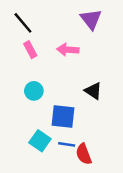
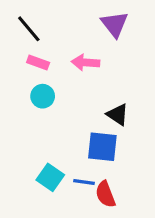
pink rectangle: (30, 50) -> (38, 62), turned -42
cyan circle: (34, 91) -> (43, 96), moved
blue square: (63, 116) -> (102, 147), moved

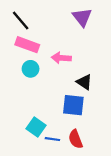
pink rectangle: (38, 62) -> (27, 45), size x1.5
pink arrow: (86, 62) -> (61, 58), moved
blue line: (84, 182) -> (52, 139), moved

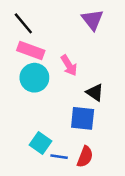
pink arrow: (61, 58) -> (69, 65), turned -126
cyan circle: (31, 69) -> (34, 78), size x1.5
red semicircle: (76, 139) -> (85, 157), turned -138

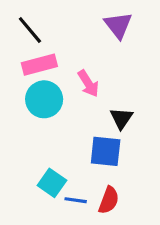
pink rectangle: (31, 51) -> (39, 65), turned -35
black triangle: (95, 92) -> (121, 118), turned 30

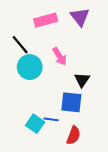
black line: (30, 30) -> (20, 45), moved
pink rectangle: (39, 65) -> (46, 20), moved
blue line: (76, 200) -> (51, 119), moved

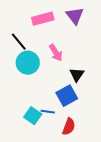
blue square: (71, 102) -> (67, 96), turned -35

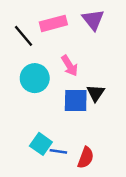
black line: (19, 42) -> (24, 36), moved
blue square: (67, 96) -> (76, 100), moved, turned 30
blue line: (48, 112) -> (58, 151), moved

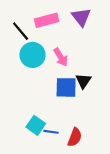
cyan circle: (35, 78) -> (32, 55), moved

